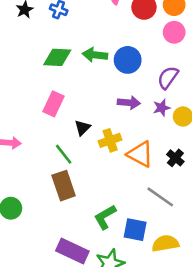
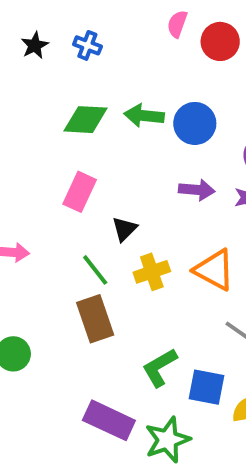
yellow cross: (110, 140) -> (152, 272), moved

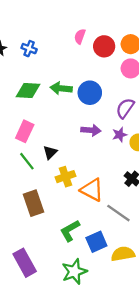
green line: (95, 270) -> (27, 161), moved
orange triangle: (214, 270) -> (92, 190), moved
blue square: (207, 387) -> (96, 242), turned -35
purple rectangle: (109, 420) -> (25, 263), moved, turned 36

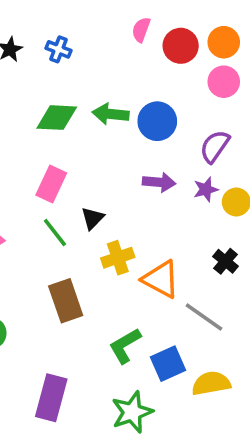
purple rectangle: (25, 263) -> (51, 398), turned 44

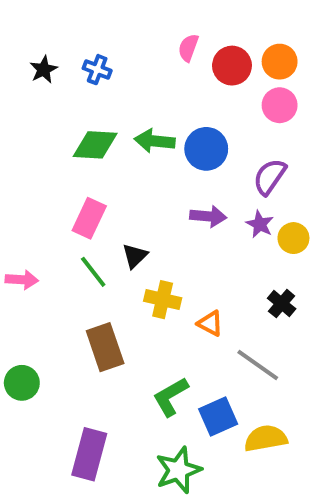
purple star: (206, 189) -> (260, 224), turned -30
yellow cross: (118, 258) -> (163, 300), turned 32
orange triangle: (161, 279) -> (210, 323), size x0.6

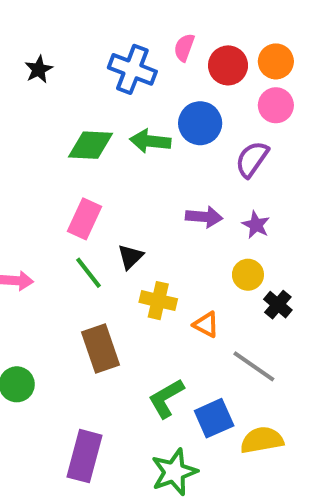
blue cross: (97, 70) -> (132, 69), moved, size x1.6
blue circle: (206, 149) -> (200, 123), moved
purple semicircle: (270, 177) -> (252, 159), moved
yellow circle: (293, 238) -> (248, 275), moved

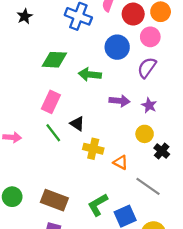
pink circle: (276, 105) -> (150, 37), moved
green arrow: (150, 141) -> (90, 75), moved
black triangle: (130, 257) -> (77, 124), turned -42
brown rectangle: (100, 348) -> (54, 200), moved, turned -50

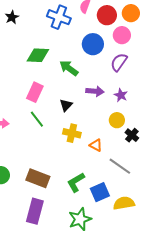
green arrow: (90, 75) -> (69, 68), turned 30
black triangle: (77, 124) -> (66, 105), moved, turned 40

